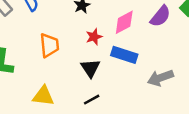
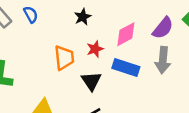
orange trapezoid: (49, 45) -> (64, 58), moved
gray arrow: (160, 78) -> (163, 60), moved, turned -65

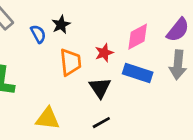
blue semicircle: (31, 14) -> (38, 34), moved
black star: (83, 17) -> (61, 25), moved

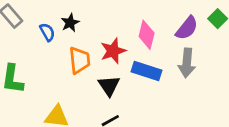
pink diamond: (138, 37) -> (147, 35), turned -48
red star: (104, 53) -> (113, 51), size x1.4

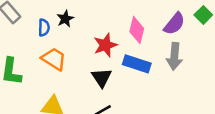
blue semicircle: (47, 32) -> (44, 28), turned 30
orange trapezoid: (79, 60) -> (54, 59), moved, turned -52

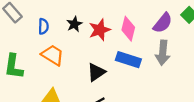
black star: (65, 19) -> (74, 24), moved
red star: (105, 45) -> (100, 30), moved
black triangle: (102, 78) -> (96, 72), turned 30

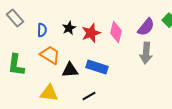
blue rectangle: (128, 60) -> (97, 67), moved
black triangle: (96, 72) -> (70, 70), moved, turned 30

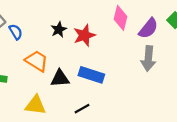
blue semicircle: (42, 30) -> (16, 32), moved, turned -32
pink diamond: (116, 32) -> (120, 18), moved

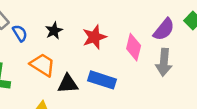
pink diamond: (120, 18) -> (134, 47), moved
black star: (59, 29) -> (54, 31), moved

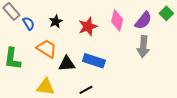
pink diamond: (134, 47) -> (117, 20), moved

